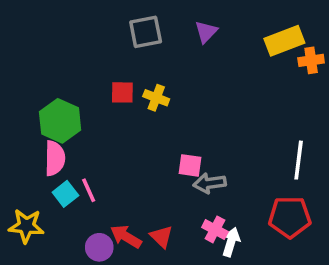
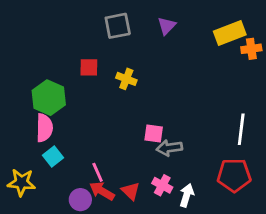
red square: (122, 92) -> (89, 67), moved
pink line: (89, 190) -> (98, 172), moved
pink cross: (215, 229) -> (162, 185), moved

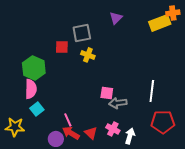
gray square: (118, 26) -> (82, 33), moved
orange cross: (251, 49) -> (173, 13), moved
white line: (241, 129) -> (152, 91), moved

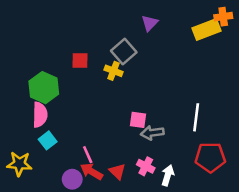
gray square: (82, 33) -> (124, 51), moved, turned -30

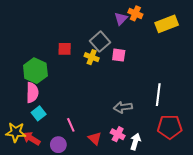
orange cross: (223, 17) -> (135, 13), moved, turned 32
pink square: (138, 120) -> (119, 55), moved
red arrow: (92, 171) -> (31, 138), moved

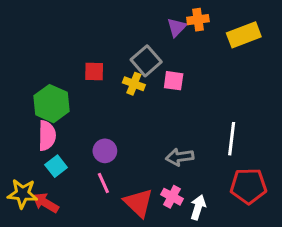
orange cross: (135, 13) -> (198, 20), turned -32
red triangle: (95, 138) -> (138, 203), size x1.5
purple circle: (58, 145) -> (105, 151), moved

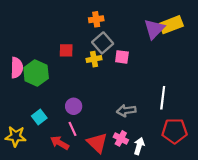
orange cross: (198, 20) -> (96, 19), moved
purple triangle: (177, 27) -> (154, 29), moved, size x1.5
yellow cross: (134, 84) -> (94, 59), turned -32
pink semicircle: (47, 136) -> (17, 68), moved
red arrow: (45, 203) -> (60, 143), moved

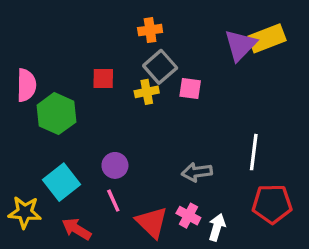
pink semicircle: (17, 68) -> (26, 85), moved
cyan square: (39, 117) -> (61, 182), size x1.5
red arrow: (60, 143) -> (77, 229), moved

